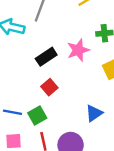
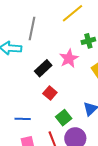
green square: (37, 115) -> (64, 118), moved

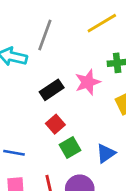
green square: (64, 118) -> (70, 148), moved

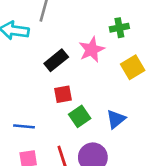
red square: (55, 124) -> (63, 94), turned 36

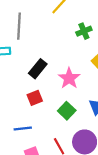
pink star: (92, 50) -> (69, 78), moved
red square: (63, 94) -> (35, 98), moved

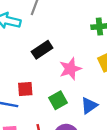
red square: (35, 98) -> (25, 89), moved

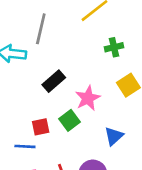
green square: (58, 100) -> (69, 120), moved

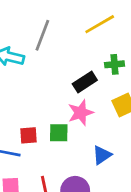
black rectangle: (54, 81) -> (85, 82), moved
green square: (69, 120) -> (59, 133), turned 30

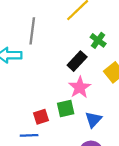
green cross: (114, 64) -> (98, 40), turned -35
blue triangle: (102, 155) -> (93, 120), moved

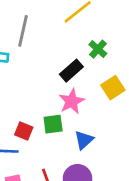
red square: (41, 117) -> (24, 131), turned 35

